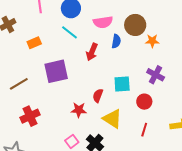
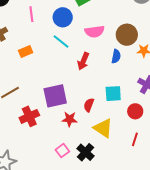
blue semicircle: (116, 41) -> (116, 56), moved
purple square: (56, 71) -> (55, 96), moved
red cross: (30, 116) -> (29, 116), moved

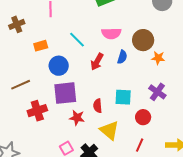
blue circle: (63, 17) -> (59, 66), moved
blue semicircle: (116, 56) -> (122, 57), moved
red semicircle: (89, 105) -> (98, 106), turned -32

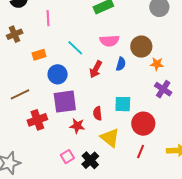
purple cross: (157, 92) -> (163, 89), moved
red circle: (143, 117) -> (143, 124), size x1.5

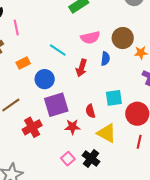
pink line: (48, 18) -> (16, 28), moved

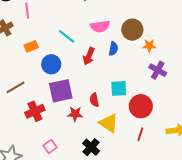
pink square: (68, 159) -> (50, 147), moved

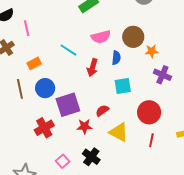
blue circle: (51, 64) -> (45, 88), moved
brown line: (15, 87) -> (20, 89), moved, turned -66
cyan square: (119, 88) -> (123, 86), moved
red semicircle: (94, 100) -> (102, 111), turned 72
black cross: (91, 147) -> (91, 157), moved

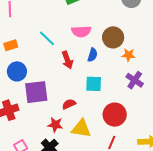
red arrow: (92, 68) -> (67, 60), turned -48
red star: (85, 126) -> (55, 125), moved
yellow triangle: (119, 132) -> (81, 129), turned -30

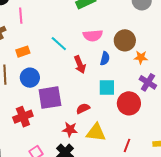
red circle: (115, 115) -> (129, 103), moved

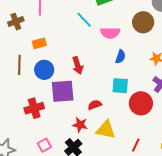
brown circle: (125, 40) -> (143, 22), moved
cyan line: (59, 44) -> (84, 20), moved
red arrow: (80, 64) -> (78, 65), moved

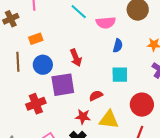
red circle: (141, 103) -> (142, 105), moved

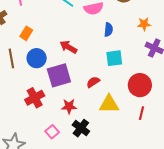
orange rectangle: (36, 39) -> (26, 33), turned -32
red arrow: (76, 58) -> (68, 47), turned 150
red star: (83, 117) -> (69, 106), moved

